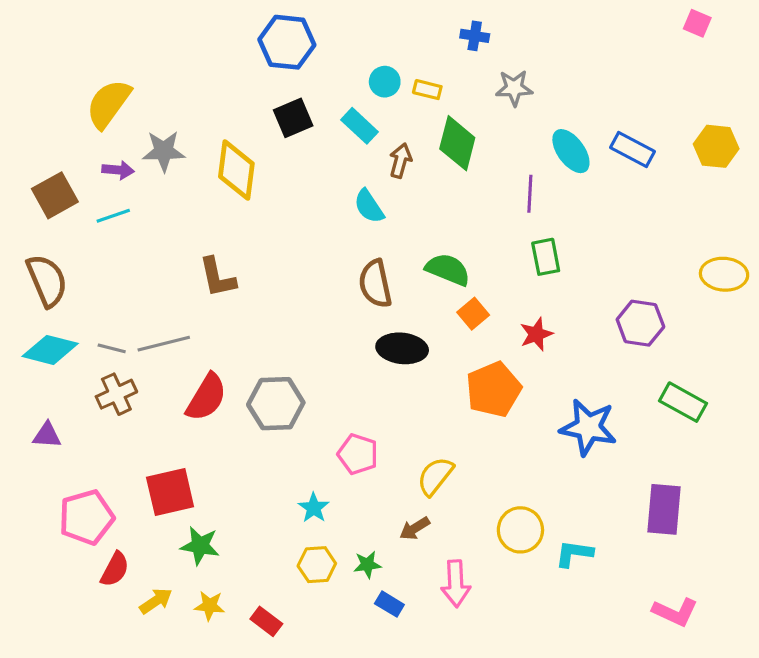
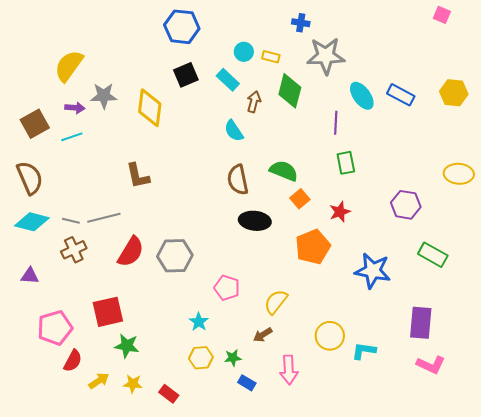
gray star: (514, 88) -> (326, 56), size x1.6
pink L-shape: (675, 612) -> (431, 365), moved

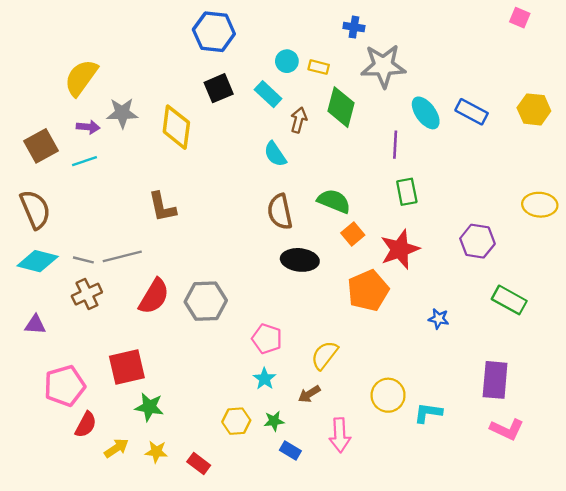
red star: (340, 212) -> (400, 249), size x1.6
blue star: (373, 271) -> (439, 319), size x0.5
cyan star: (199, 322) -> (265, 379), moved

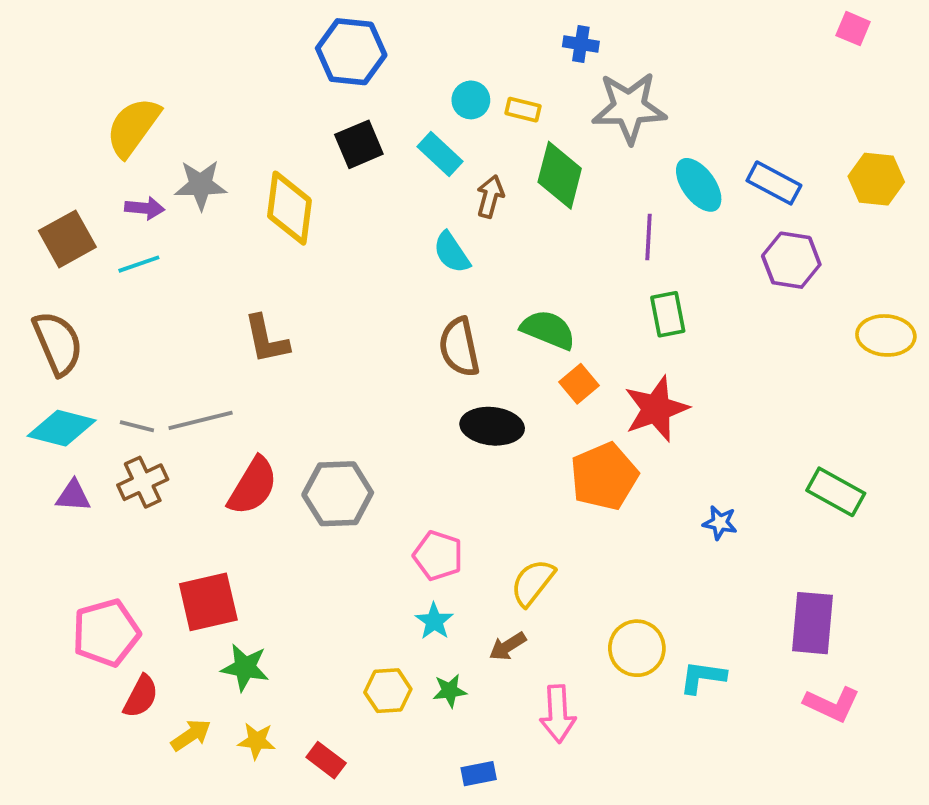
purple hexagon: (477, 241) -> (791, 260), moved
purple triangle: (35, 325) -> (73, 496), moved
blue rectangle: (290, 450) -> (479, 774), moved, turned -42

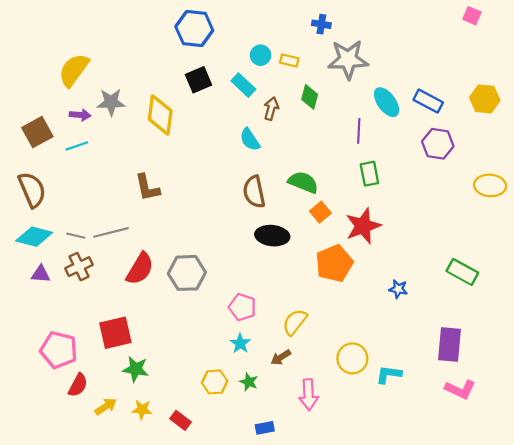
green diamond: (560, 175) -> (310, 97), size x0.7
pink pentagon: (106, 633) -> (59, 350), turned 30
green star: (450, 691) -> (249, 382), turned 30

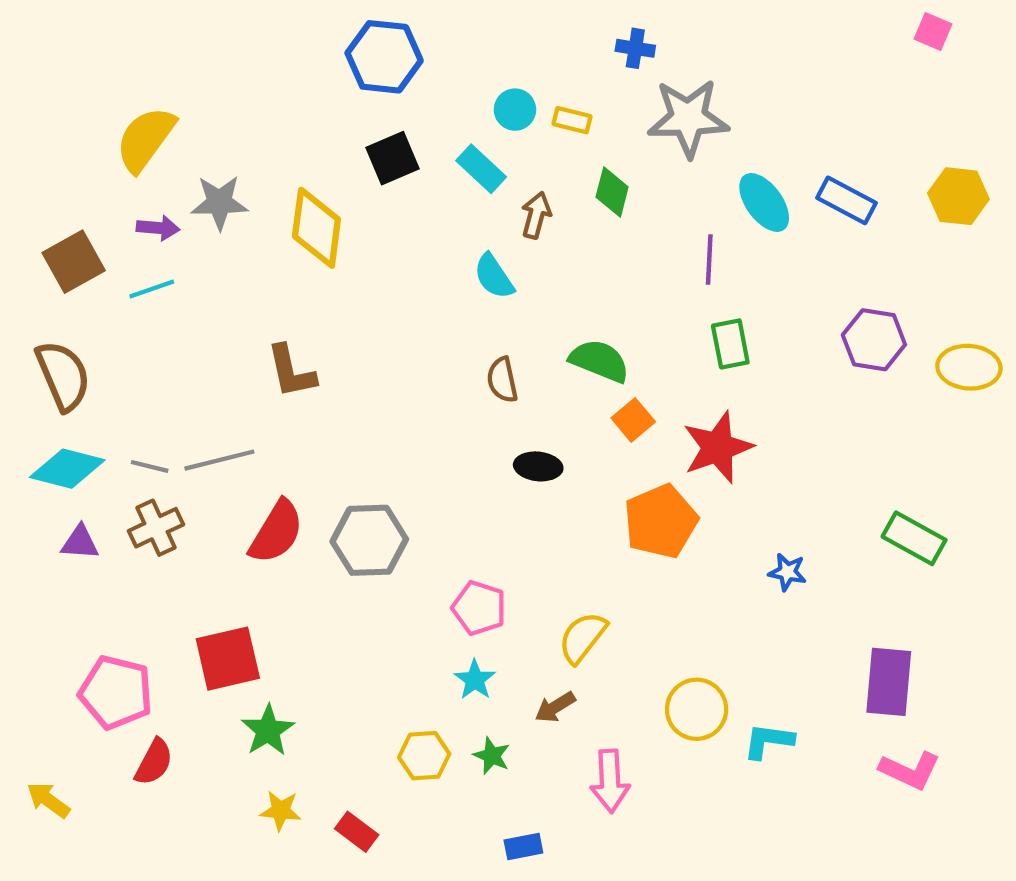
purple hexagon: (438, 144) -> (874, 340), moved
brown semicircle: (254, 192) -> (502, 380), size x0.7
black ellipse: (272, 236) -> (538, 466), size x0.7
green star: (136, 369) -> (268, 730), turned 30
yellow arrow: (106, 406) -> (48, 800), moved, turned -110

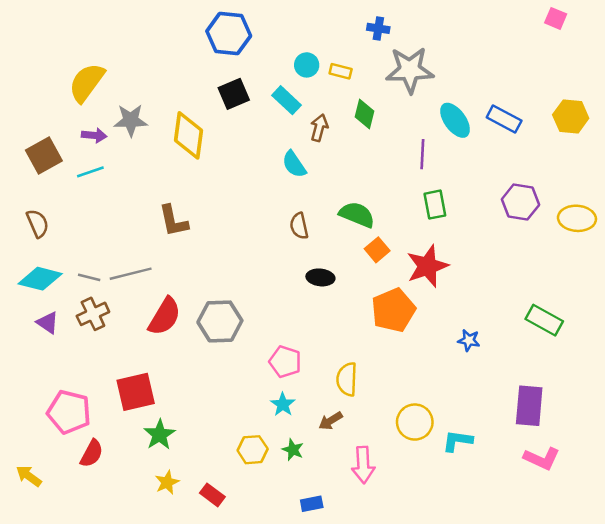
brown semicircle: (63, 376) -> (38, 223), size x0.7
purple triangle: (80, 542) -> (48, 323), turned 30
yellow semicircle: (583, 637) -> (347, 379), turned -36
yellow star: (281, 811) -> (167, 482), turned -30

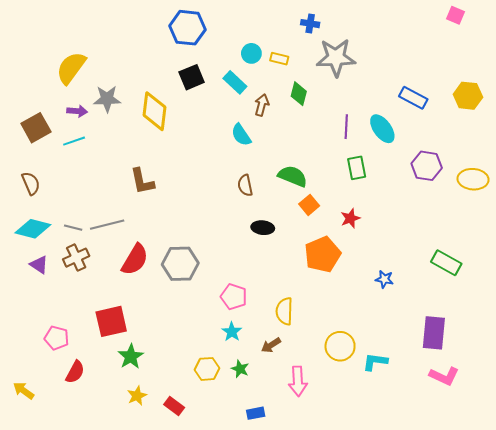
cyan ellipse: (455, 120) -> (382, 129), moved
red star: (427, 266) -> (350, 218), size x0.6
pink pentagon: (69, 412) -> (57, 338), size x0.7

